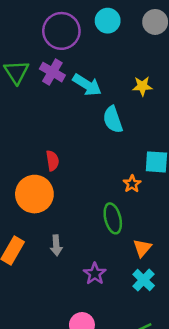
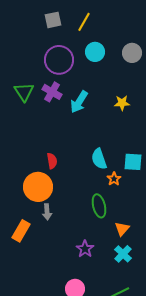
cyan arrow: (87, 85) -> (79, 102), turned 90
cyan semicircle: (113, 120) -> (99, 159), moved
gray arrow: (56, 245) -> (47, 212), moved

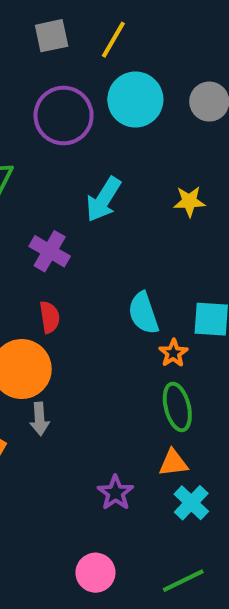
cyan circle: (95, 52) -> (135, 100), size x1.4
purple cross: (52, 92) -> (50, 251), moved
green ellipse: (99, 206) -> (177, 407), moved
orange triangle: (122, 229) -> (173, 463), moved, turned 42

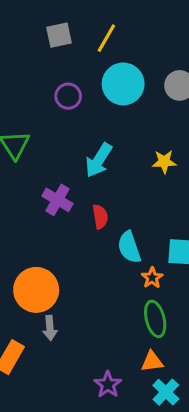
purple circle: (64, 115) -> (68, 96), size x0.6
red semicircle: (50, 317) -> (100, 217), moved

